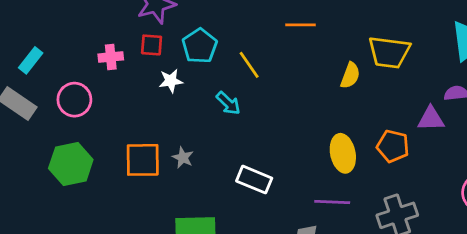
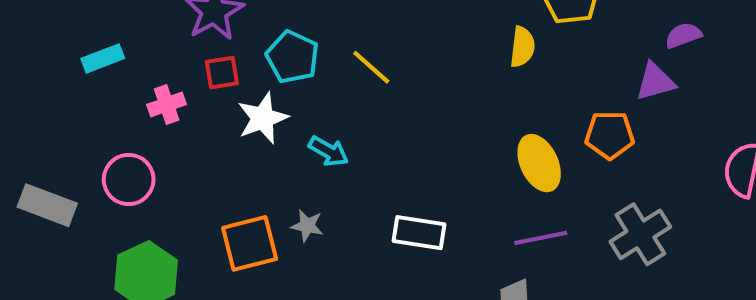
cyan rectangle: (31, 60) -> (103, 58), moved, turned 44
white star: (171, 81) -> (263, 118), size x1.4
cyan arrow: (228, 103) -> (329, 151), moved

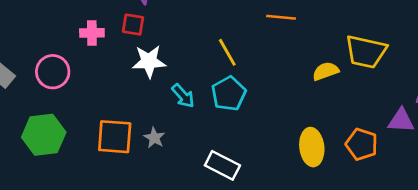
yellow semicircle: (522, 47) -> (326, 71), turned -135
cyan pentagon: (292, 57) -> (229, 94), moved

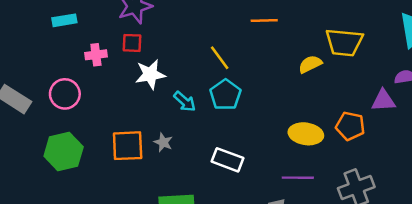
yellow ellipse: (312, 147) -> (306, 134), turned -68

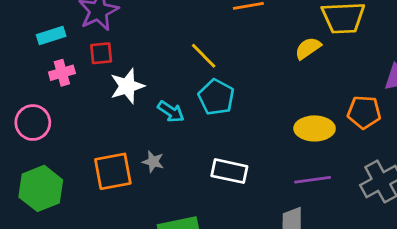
cyan rectangle: (64, 20) -> (51, 35), moved

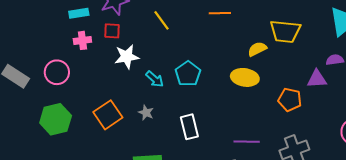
yellow line: (204, 56) -> (162, 20), moved
yellow ellipse: (315, 128) -> (245, 77), moved
gray star: (153, 162) -> (146, 113), moved
orange square: (113, 171) -> (108, 115), turned -32
white rectangle: (229, 171) -> (189, 127), turned 55

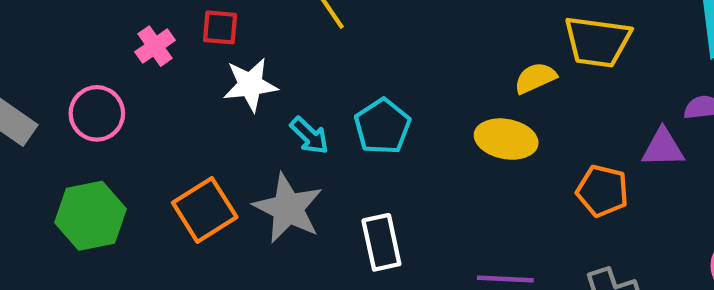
pink cross: (82, 40) -> (155, 46), turned -30
gray star: (146, 113) -> (288, 208), size x2.0

